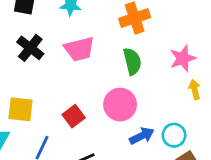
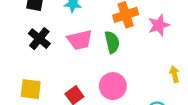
pink star: (183, 58) -> (159, 25), moved
green semicircle: (132, 61) -> (112, 42), moved

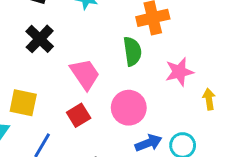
pink star: (159, 25) -> (179, 72), moved
pink trapezoid: (80, 40) -> (85, 74), moved, turned -116

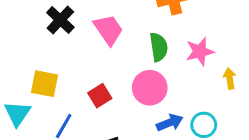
green semicircle: (132, 51) -> (159, 47), moved
pink trapezoid: (85, 74) -> (108, 30), moved

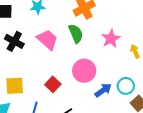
green semicircle: (159, 47) -> (76, 34), moved

